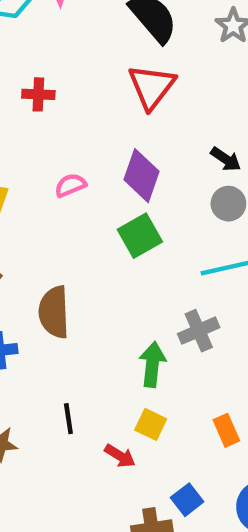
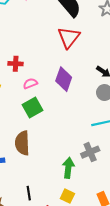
red cross: (38, 94) -> (16, 64), moved
green square: (140, 236) -> (32, 107), moved

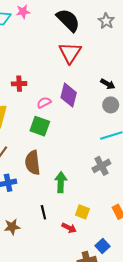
pink semicircle: (30, 83) -> (44, 103), moved
green square: (32, 107) -> (40, 126), turned -36
green arrow: (68, 168) -> (61, 182), moved

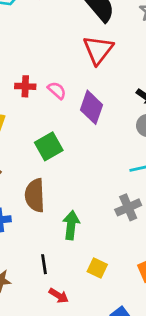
pink semicircle: (44, 103) -> (57, 90), moved, turned 64
green square: (40, 126) -> (49, 146), turned 36
red arrow: (69, 228) -> (59, 296), moved

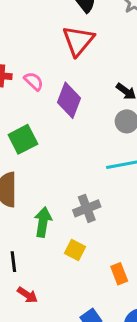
gray cross: (128, 207) -> (87, 208), moved
yellow square: (97, 268) -> (75, 250), moved

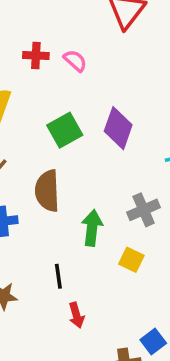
purple diamond: (69, 100) -> (118, 128), moved
red arrow: (27, 295) -> (76, 315), turned 42

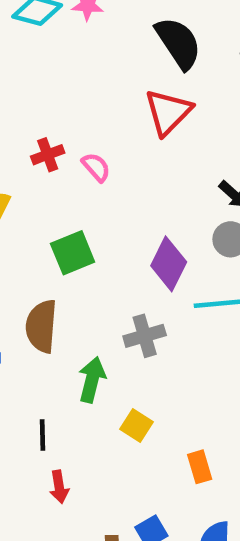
red cross: (36, 55) -> (48, 155), turned -30
purple diamond: (118, 128) -> (169, 264), moved
gray cross: (144, 210) -> (145, 336), moved

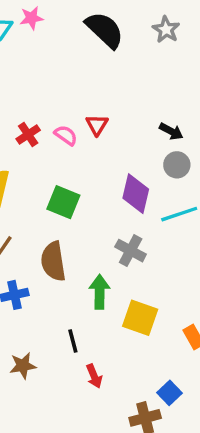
red triangle: (168, 112) -> (97, 125), moved, size x0.6
green square: (73, 253) -> (63, 202), turned -32
gray cross: (145, 336) -> (131, 251), turned -32
yellow square: (136, 426) -> (140, 318), size x1.5

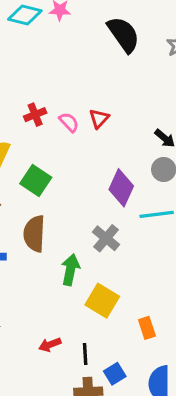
green square: (63, 202) -> (36, 180), moved
black line: (73, 341) -> (85, 354), moved
red arrow: (94, 376) -> (50, 345), turned 80

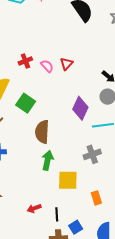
brown semicircle: (34, 234) -> (42, 132), moved
gray cross: (106, 238) -> (92, 154), moved, turned 30
yellow square: (102, 301) -> (68, 180), turned -30

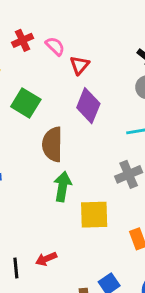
red triangle: (66, 64) -> (80, 65), moved
purple diamond: (80, 108) -> (88, 106), moved
black line: (57, 214) -> (16, 268), moved

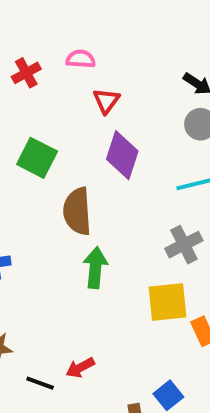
pink semicircle: (55, 46) -> (81, 59), moved, turned -36
yellow square: (94, 215) -> (167, 302), moved
black line: (16, 268) -> (40, 383), turned -60

